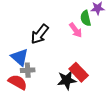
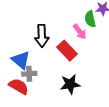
black arrow: (40, 34) -> (42, 36), turned -40
red rectangle: (79, 72) -> (67, 51), moved

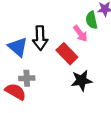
blue triangle: (21, 60) -> (18, 47), moved
black star: (70, 84) -> (81, 80), moved

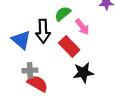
green semicircle: (92, 20) -> (63, 14), moved, turned 63
red semicircle: (16, 92) -> (38, 84), moved

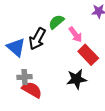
black arrow: (43, 31) -> (37, 39), turned 30
red rectangle: (69, 46) -> (88, 55), moved

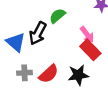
pink arrow: (75, 35) -> (87, 34), moved
red semicircle: (32, 90) -> (49, 74), moved, turned 108

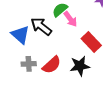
black arrow: (38, 33) -> (41, 26), turned 100
pink arrow: (87, 34) -> (70, 19), moved

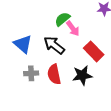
black arrow: (41, 26) -> (54, 45), moved
red semicircle: (52, 65) -> (54, 74), turned 120

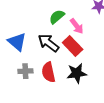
pink arrow: (73, 29) -> (77, 26), moved
red rectangle: (94, 51) -> (73, 46), moved

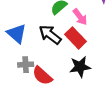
red semicircle: (48, 72) -> (42, 76), moved, turned -36

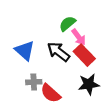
pink arrow: (80, 17) -> (79, 37), moved

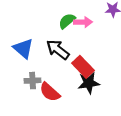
pink arrow: (79, 37) -> (83, 22), moved, turned -54
red rectangle: (84, 55) -> (83, 67), moved

